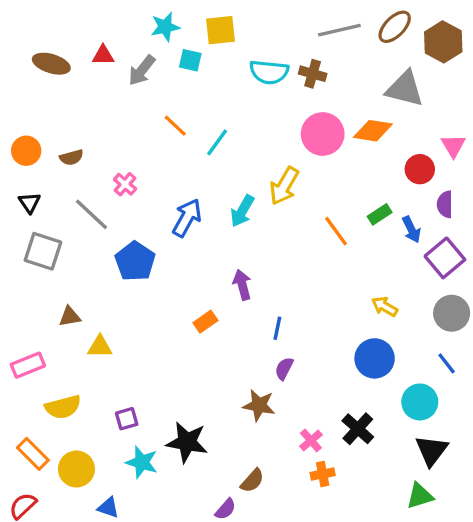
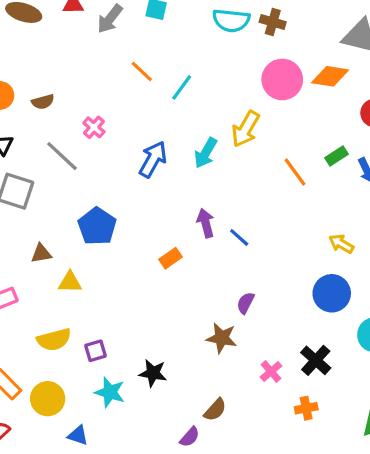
blue pentagon: (135, 261) -> (97, 226), moved
blue line: (277, 328) -> (239, 237), moved, turned -60
yellow semicircle: (63, 407) -> (54, 340), moved
black star: (187, 442) -> (153, 373), size x0.7
orange cross: (323, 474) -> (306, 408), moved

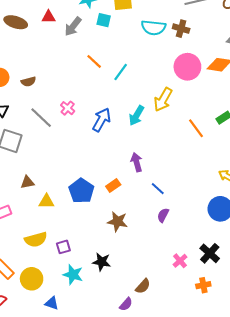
pink cross: (94, 127) -> (68, 108), moved
blue pentagon: (97, 226) -> (81, 191), moved
blue line: (239, 237) -> (158, 189), moved
brown star: (222, 338) -> (117, 222), moved

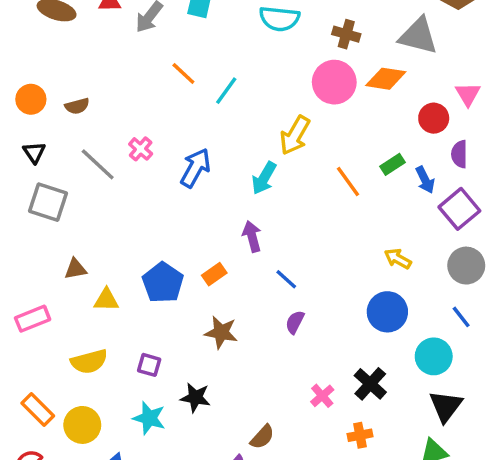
brown cross: (181, 29) -> (346, 34), moved
cyan arrow: (137, 116) -> (264, 178), moved
purple square: (63, 247) -> (149, 365), moved, turned 32

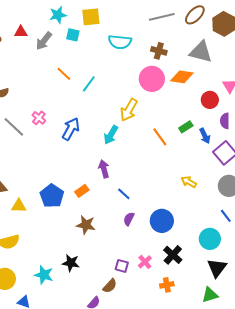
blue circle: (387, 312) -> (162, 221), moved
purple square: (149, 365) -> (122, 266), moved

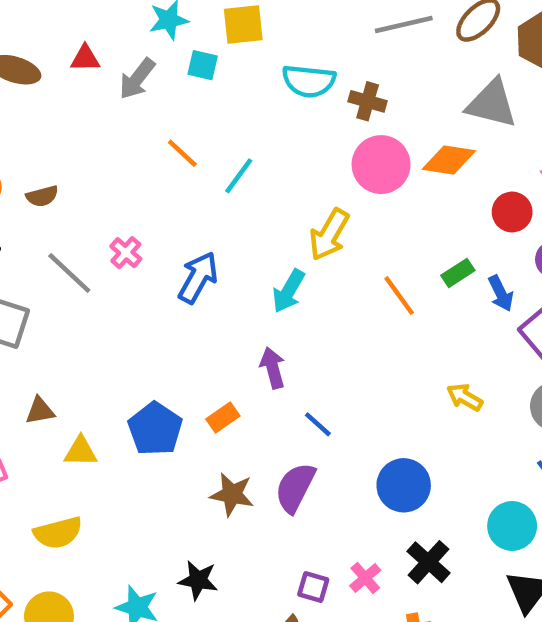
brown cross: (159, 51) -> (368, 101), moved
purple semicircle: (129, 219) -> (295, 488), moved, size x1.6

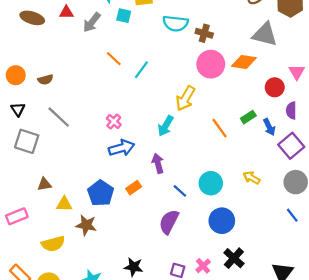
pink cross: (126, 253) -> (114, 121), moved
blue arrow: (198, 277) -> (122, 148), moved, turned 45
brown star: (232, 494) -> (86, 225), moved
cyan circle: (512, 526) -> (211, 183), moved
black star: (198, 580) -> (134, 267), moved

